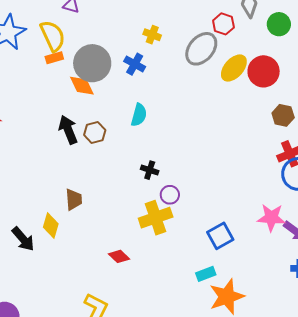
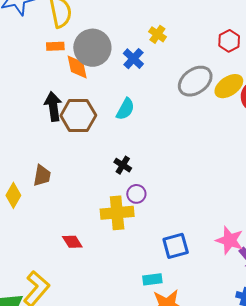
gray ellipse: (201, 49) -> (195, 81), moved
orange rectangle: (54, 58) -> (55, 46), moved
brown hexagon: (95, 132) -> (78, 116), size x1.6

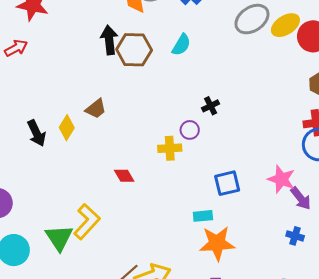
black cross: (123, 165) -> (211, 106), moved, turned 30
brown trapezoid: (42, 176) -> (96, 109), turned 40
yellow cross: (117, 213) -> (170, 148), size x0.7

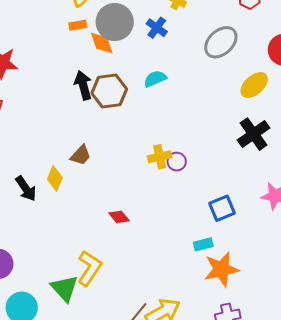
yellow ellipse: (285, 25) -> (254, 85), moved
cyan semicircle: (181, 45) -> (155, 79), turned -135
black cross: (211, 106) -> (253, 134), moved, size x1.8
yellow cross: (170, 148) -> (160, 157), moved

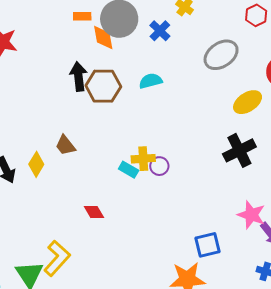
brown trapezoid: (81, 155) -> (65, 145), turned 90
blue square: (222, 208) -> (207, 245), moved
cyan rectangle: (203, 244) -> (129, 170), moved, turned 36

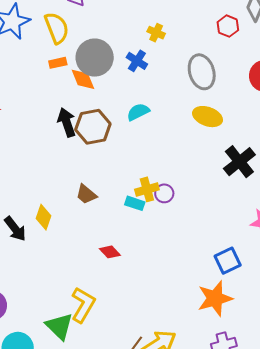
gray ellipse: (221, 55) -> (202, 72), turned -60
yellow ellipse: (248, 102) -> (208, 117), moved, turned 64
brown trapezoid: (65, 145) -> (86, 194), moved

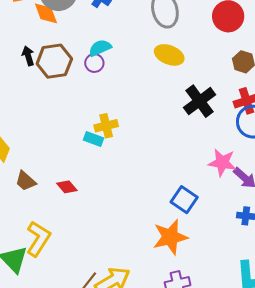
black arrow: (67, 122) -> (28, 56), size x0.7
purple circle: (164, 193) -> (94, 63), moved
brown trapezoid: (86, 194) -> (26, 181), moved
blue square: (228, 261) -> (184, 200), turned -32

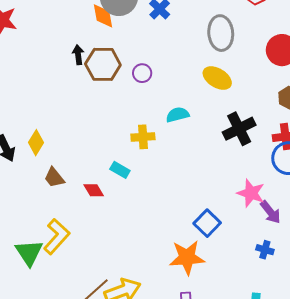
cyan semicircle: (100, 48) -> (178, 115), moved
cyan rectangle: (93, 139) -> (120, 170), moved

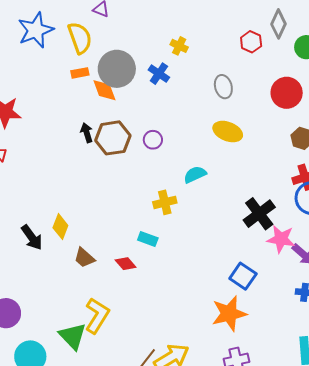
gray ellipse: (221, 33) -> (223, 87), size x0.7
black cross: (239, 129) -> (259, 214), moved

